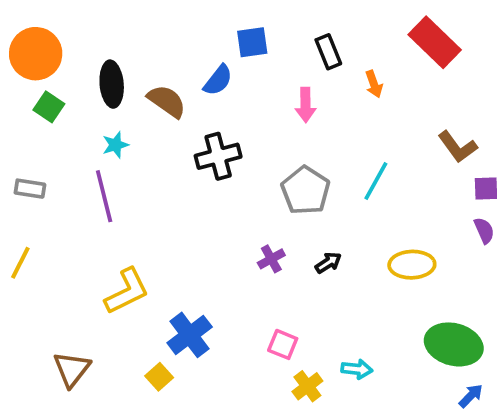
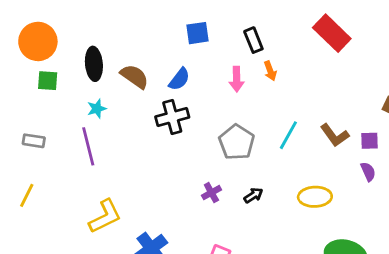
blue semicircle: (218, 80) -> (179, 79), moved
orange arrow: (374, 84) -> (270, 71), moved
green square: (49, 107) -> (48, 81), turned -30
brown L-shape: (458, 147) -> (335, 135), moved

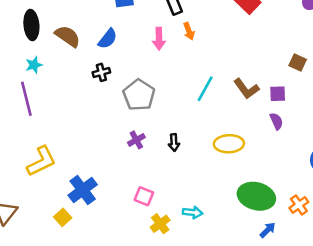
black cross: (172, 117) -> (101, 72), size x0.6
gray pentagon: (237, 142) -> (139, 95), moved
black arrow: (253, 195) -> (174, 142), turned 119

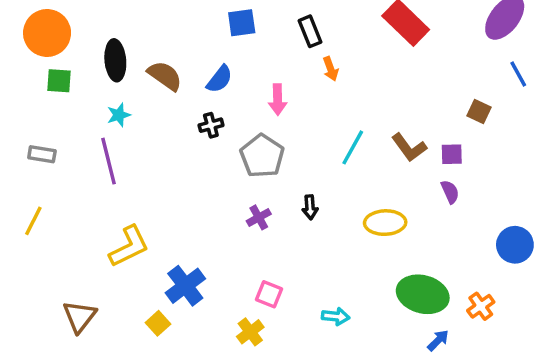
pink arrow: (159, 39) -> (278, 100), moved
black arrow: (174, 142) -> (310, 207), moved
yellow cross: (160, 224) -> (250, 332), moved

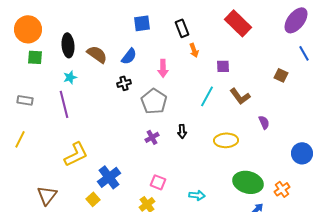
purple square: (452, 154) -> (223, 66), moved

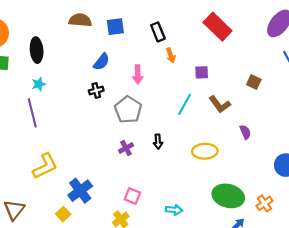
brown semicircle: (97, 54) -> (80, 20), moved, turned -30
brown square: (281, 75) -> (254, 82), moved

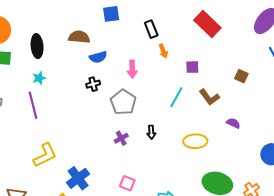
brown semicircle: (80, 20) -> (79, 37), moved
blue square: (115, 27) -> (111, 14), moved
blue semicircle: (101, 62) -> (98, 57), turned 36
purple semicircle: (245, 132) -> (233, 123), turned -40

